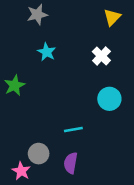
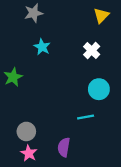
cyan line: (73, 130) -> (86, 117), moved
gray circle: (39, 154) -> (26, 131), moved
pink star: (21, 171) -> (29, 153), moved

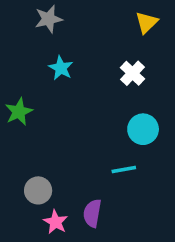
pink star: (29, 153) -> (56, 222), moved

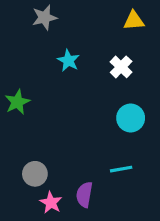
yellow triangle: (147, 22) -> (134, 21), turned 40
cyan star: (61, 68) -> (68, 61), moved
cyan line: (124, 169) -> (121, 169), moved

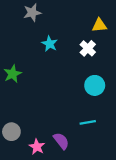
yellow triangle: (134, 21) -> (99, 25), moved
gray circle: (35, 174) -> (11, 132), moved
purple semicircle: (84, 195) -> (61, 141), turned 132

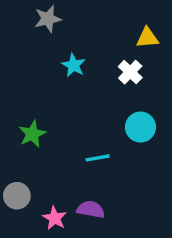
green star: (13, 74) -> (32, 134), moved
cyan line: (88, 122) -> (98, 158), moved
purple semicircle: (61, 141) -> (91, 209), turned -42

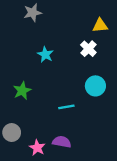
cyan star: (74, 65) -> (45, 55), moved

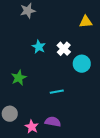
white cross: (88, 49) -> (64, 49), moved
cyan circle: (95, 86) -> (82, 64), moved

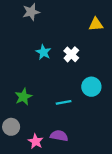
cyan circle: (82, 64) -> (91, 87), moved
green star: (19, 78) -> (23, 97), moved

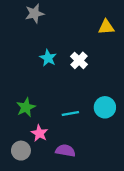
cyan circle: (91, 87) -> (105, 107), moved
gray circle: (11, 127) -> (21, 151), moved
pink star: (36, 141) -> (39, 133), moved

